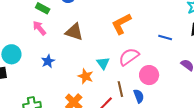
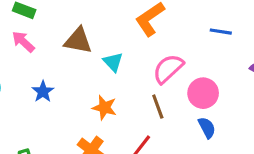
cyan triangle: (103, 63) -> (113, 62), moved
brown line: (120, 89) -> (158, 107), moved
blue semicircle: (139, 96) -> (207, 128), moved

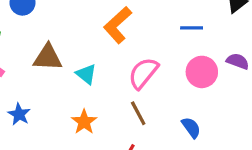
pink circle: (203, 93) -> (202, 72), moved
orange star: (105, 108) -> (84, 122), turned 30

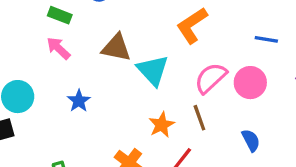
pink circle: (202, 72) -> (250, 83), moved
cyan triangle: (86, 74) -> (153, 70), size x1.5
orange star: (84, 122) -> (162, 125), moved

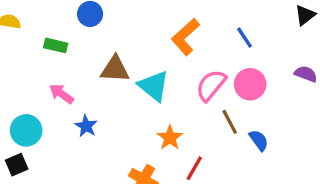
blue line: (266, 39) -> (245, 38), moved, turned 55
pink arrow: (58, 48) -> (61, 94), moved
brown line: (199, 118) -> (230, 122), moved

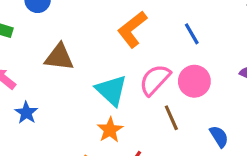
cyan triangle: (154, 86) -> (111, 90), moved
blue semicircle: (259, 140) -> (219, 137), moved

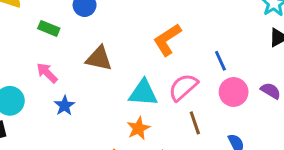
blue line: (192, 34) -> (220, 61), moved
pink circle: (194, 81) -> (234, 92), moved
cyan triangle: (111, 90) -> (143, 93), turned -44

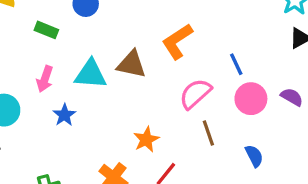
brown triangle: (99, 58) -> (131, 64), moved
pink arrow: (47, 73) -> (45, 79), turned -115
cyan triangle: (143, 93) -> (91, 74), moved

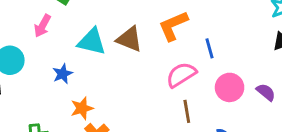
blue line: (236, 64) -> (209, 48), moved
pink arrow: (45, 79) -> (43, 26), moved
orange star: (146, 140) -> (82, 108), moved

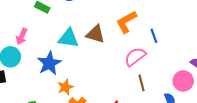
pink arrow: (43, 26) -> (22, 36), moved
blue star: (63, 74) -> (49, 63), size x1.6
pink circle: (230, 87) -> (183, 81), moved

